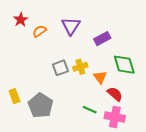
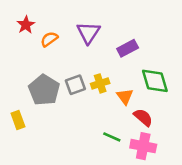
gray pentagon: (41, 105) -> (44, 90), moved

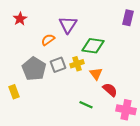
orange semicircle: (49, 39) -> (48, 40), moved
purple rectangle: (128, 48) -> (128, 18), moved, turned -49
green diamond: (155, 81) -> (93, 46), moved, turned -65
pink cross: (143, 146) -> (126, 110), moved

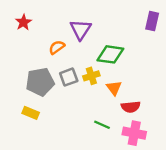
gray pentagon: (34, 69) -> (40, 82), turned 30
red semicircle: (110, 90) -> (131, 107), turned 133
yellow rectangle: (14, 92) -> (31, 113), moved, turned -48
pink cross: (126, 110) -> (134, 133), moved

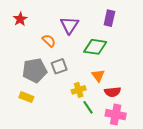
purple rectangle: (152, 21) -> (109, 18), moved
orange semicircle: (57, 47) -> (49, 41), turned 80
yellow cross: (91, 76) -> (79, 90), moved
green line: (102, 125) -> (88, 107), turned 32

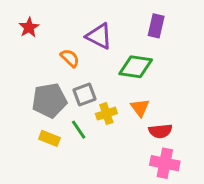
purple triangle: (69, 25) -> (99, 36), turned -36
yellow cross: (79, 90) -> (106, 114), moved
yellow rectangle: (26, 97) -> (49, 138), moved
green line: (88, 107) -> (79, 130), moved

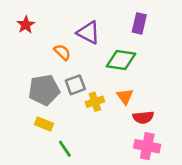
green line: (79, 130) -> (65, 149), moved

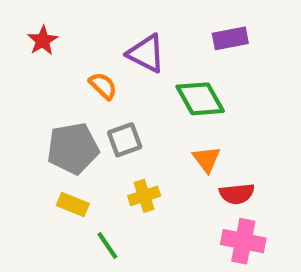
purple rectangle: (139, 23) -> (230, 38), turned 66
green diamond: (121, 60) -> (200, 99), turned 52
yellow cross: (95, 102) -> (144, 196), moved

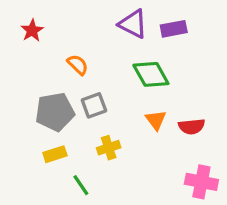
purple triangle: (146, 53) -> (133, 24), moved
red semicircle: (237, 194) -> (192, 127), moved
yellow rectangle: (73, 205) -> (55, 154), turned -40
pink cross: (243, 241) -> (201, 182), moved

